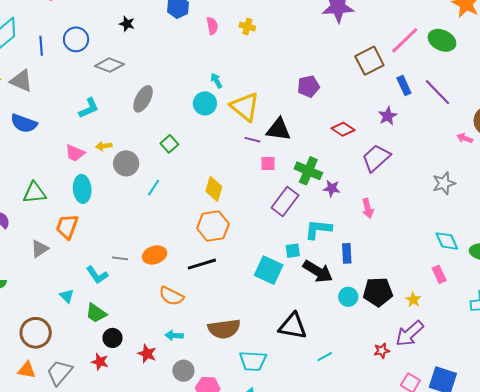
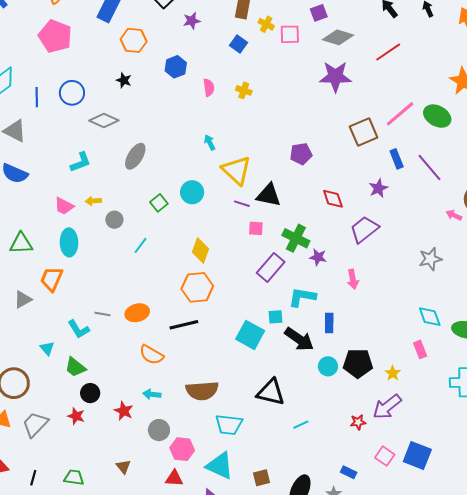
cyan circle: (205, 103) -> (192, 192), moved
red diamond: (343, 129) -> (333, 199), turned 35
gray circle: (126, 163) -> (114, 220), size x0.7

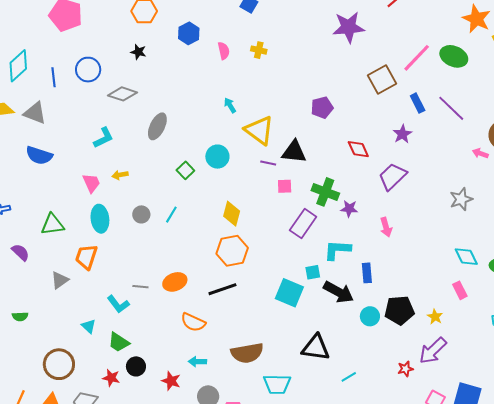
pink trapezoid: (64, 206) -> (91, 183), turned -135
gray circle: (114, 220) -> (141, 214), moved
red star: (76, 416) -> (111, 378), moved

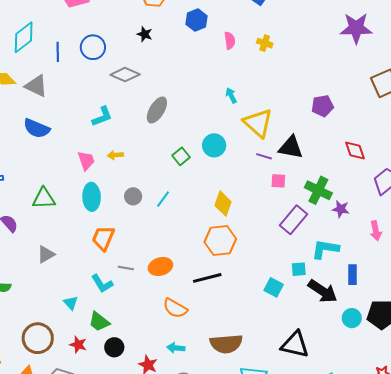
orange trapezoid: (86, 257) -> (103, 238), moved
cyan square: (289, 293) -> (274, 287), size x0.7
red star: (111, 378) -> (78, 345), moved

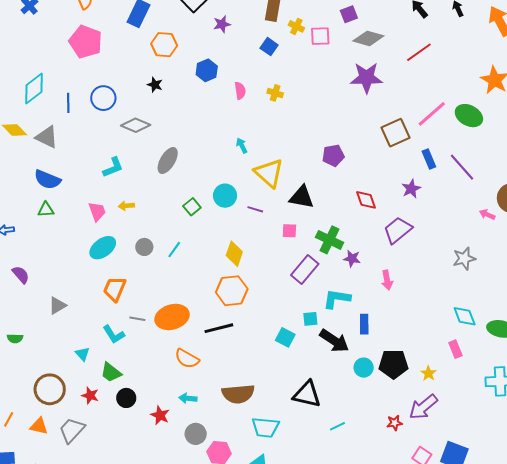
purple line: (264, 156) -> (255, 209), moved
cyan ellipse: (92, 197) -> (103, 248), turned 56
green triangle: (44, 198) -> (46, 210), moved, size x0.7
orange ellipse: (160, 266) -> (172, 317), size x1.4

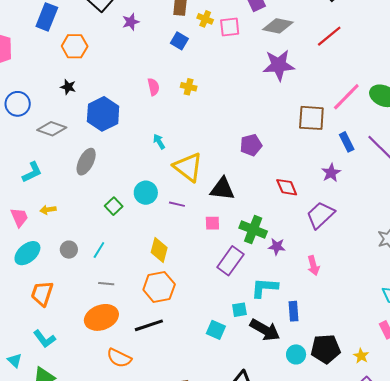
blue hexagon: (207, 70) -> (103, 114), moved, size x1.5
brown square: (395, 133) -> (311, 118), turned 32
gray line: (137, 319) -> (106, 284), moved

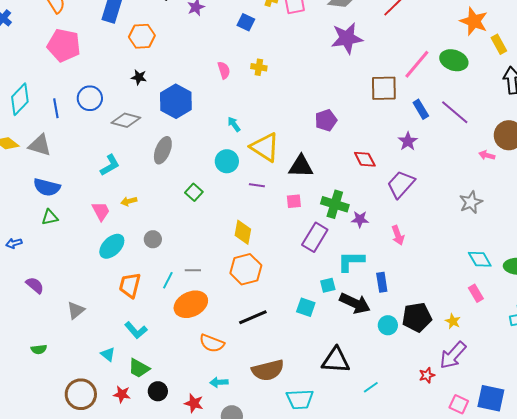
cyan circle: (146, 193) -> (227, 161), moved
cyan line: (99, 250) -> (168, 280), moved
black line: (149, 325) -> (253, 317), moved

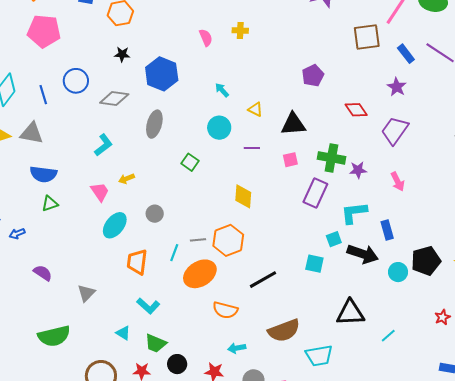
yellow triangle: (265, 147) -> (255, 109), size x0.5
orange hexagon: (246, 269) -> (228, 240), moved
green semicircle: (39, 349) -> (54, 336), size x2.0

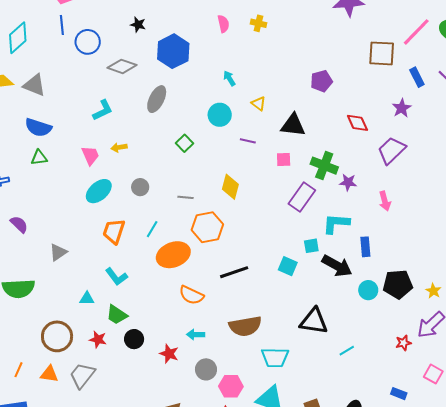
blue line: (43, 95) -> (62, 25), moved
gray line: (198, 240) -> (186, 197), moved
cyan triangle: (123, 333) -> (87, 299), turned -42

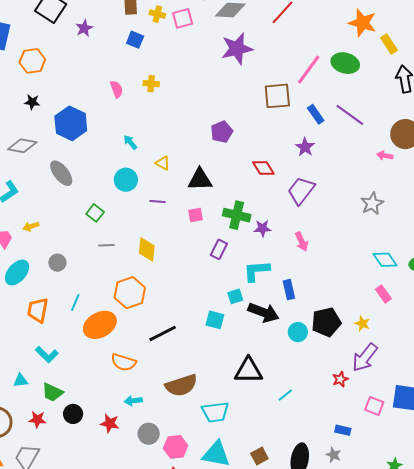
gray ellipse: (157, 99) -> (61, 173), turned -56
gray line: (186, 197) -> (106, 245), moved
purple rectangle: (302, 197) -> (219, 249), size x0.7

